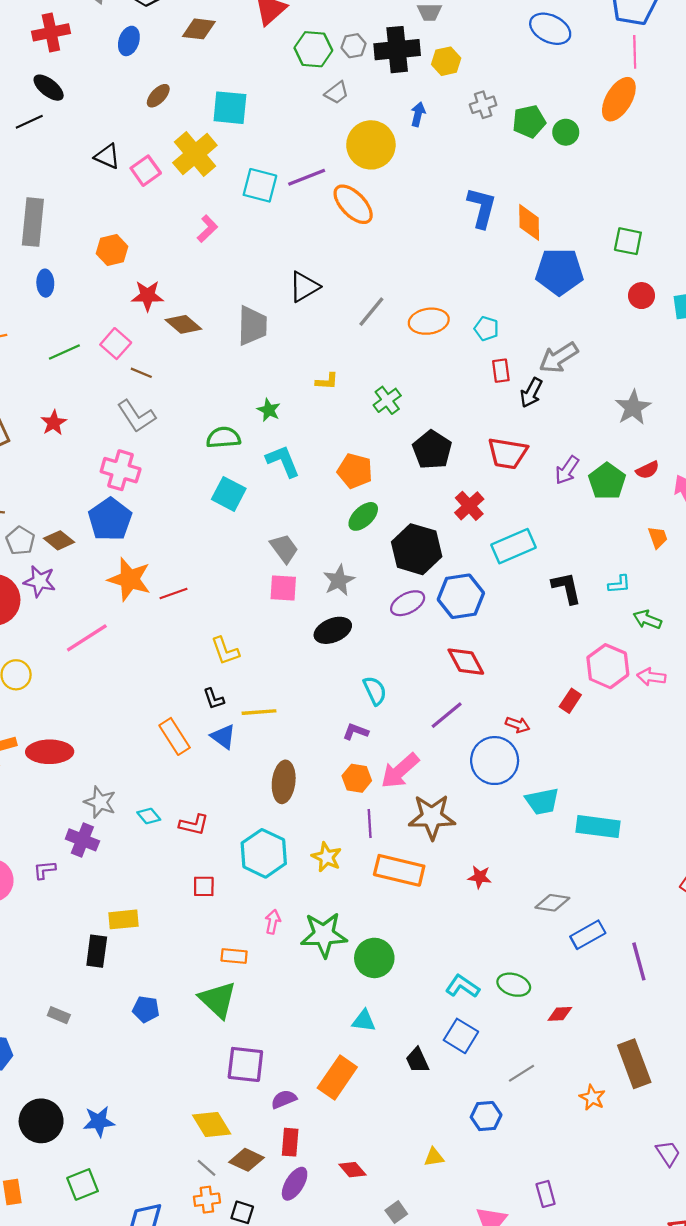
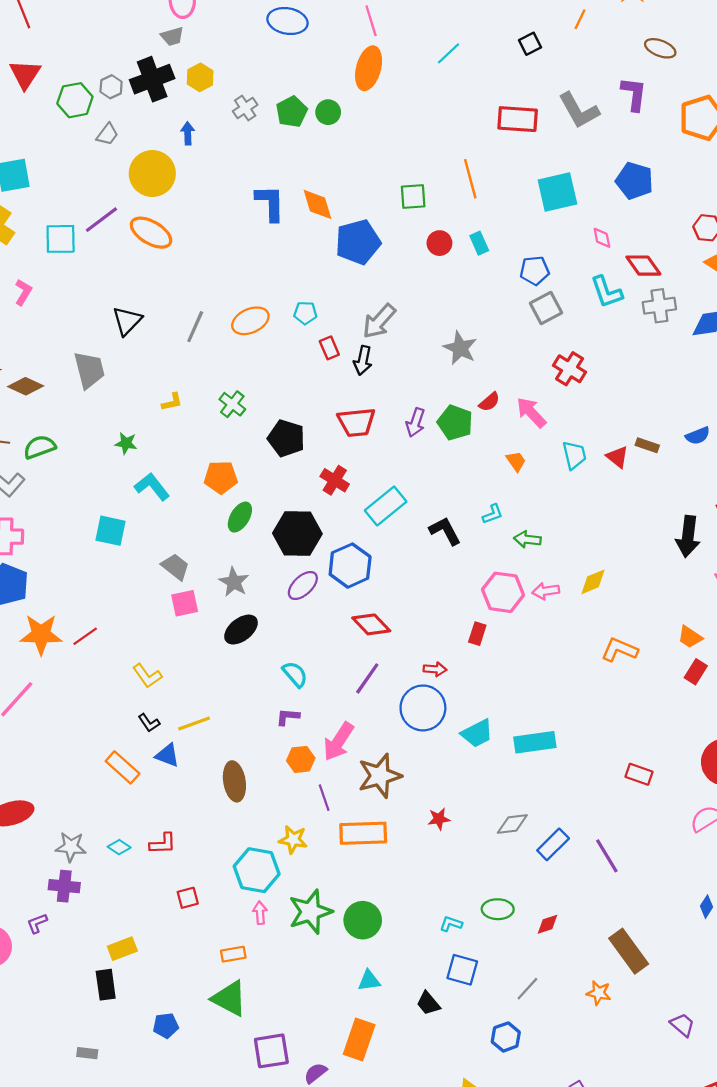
green semicircle: (223, 438) -> (40, 447), moved
cyan hexagon: (264, 853) -> (257, 870), moved
cyan L-shape: (462, 986) -> (451, 924), size x0.7

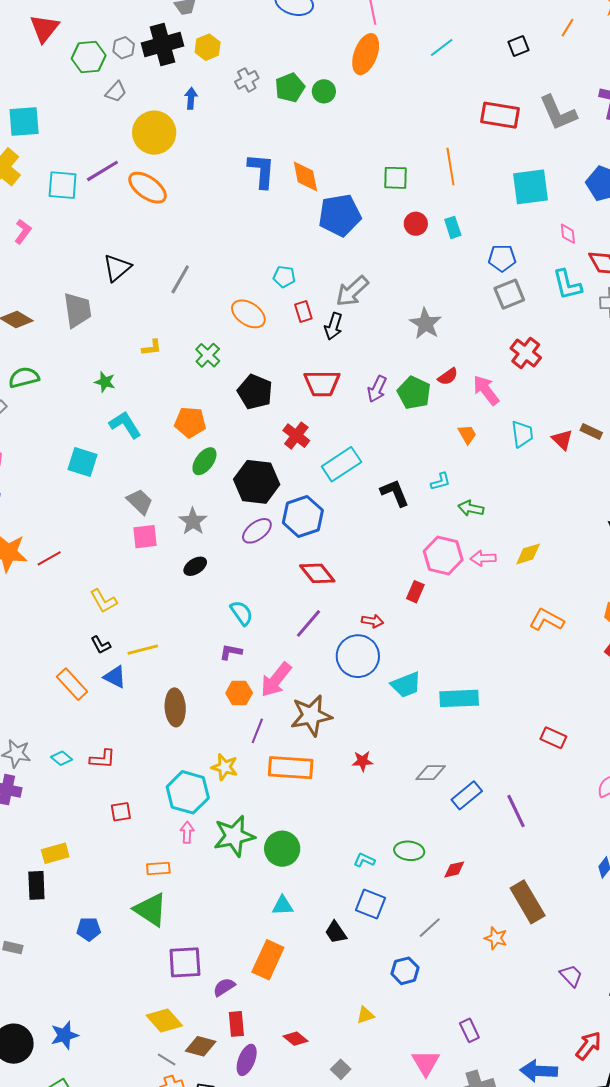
orange ellipse: (250, 321) -> (248, 314), moved, turned 52
black ellipse: (241, 630) -> (195, 566), size x0.7
purple line: (324, 798) -> (257, 731), turned 35

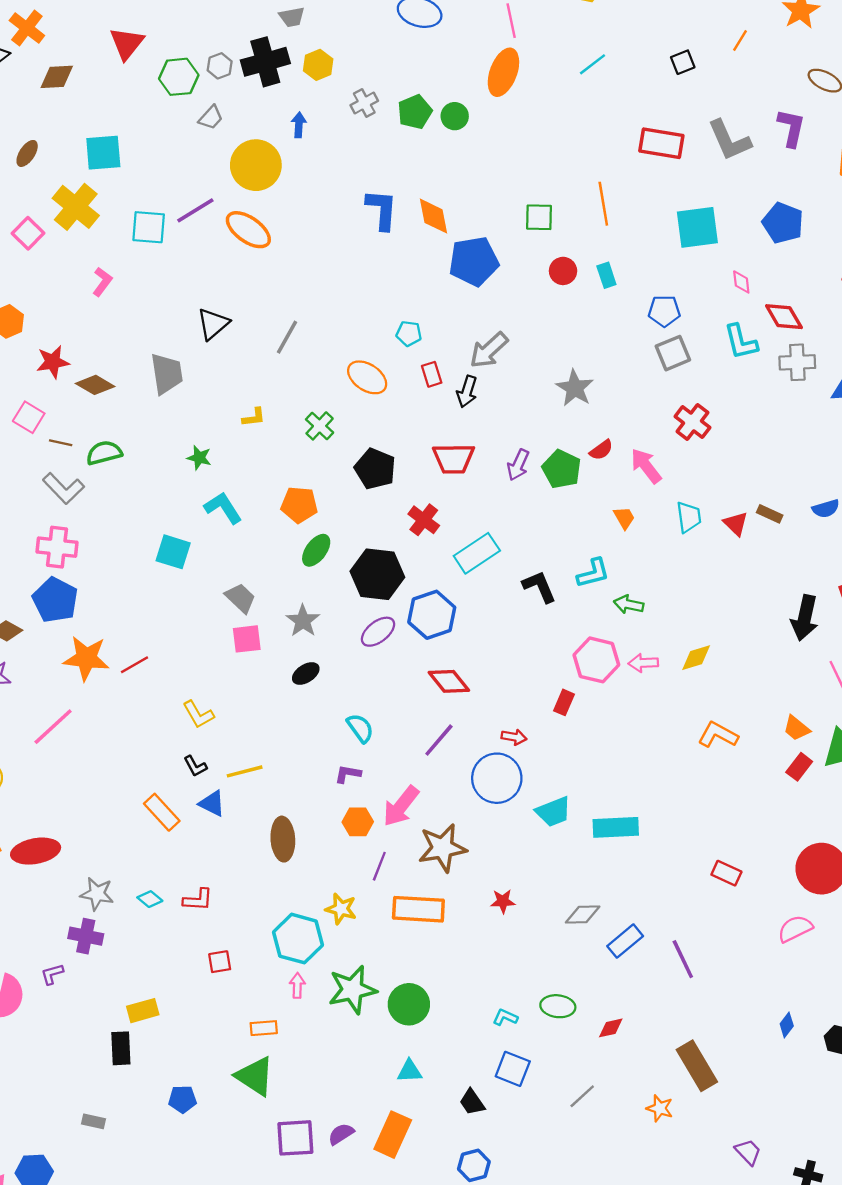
cyan L-shape: (441, 482) -> (593, 573), size x1.4
blue hexagon: (405, 971) -> (474, 1165), moved
purple semicircle: (224, 987) -> (341, 1134), moved

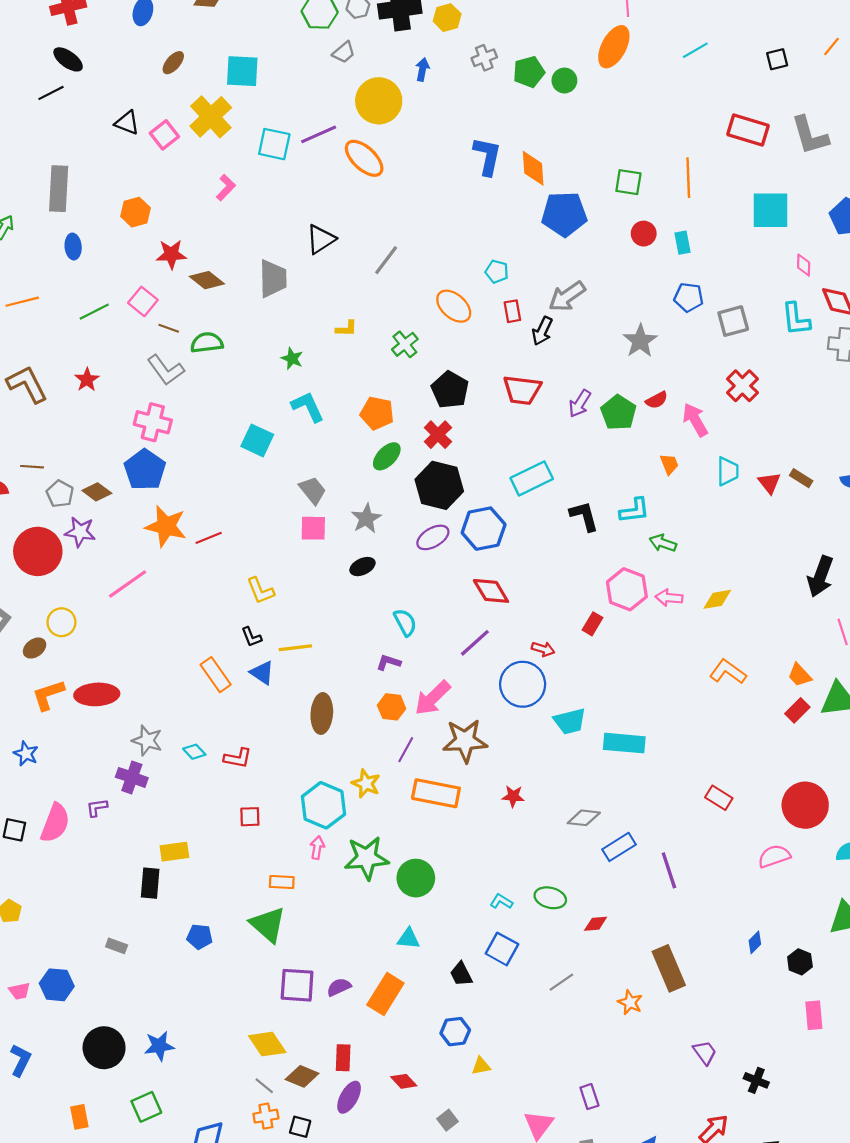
blue pentagon: (664, 311) -> (689, 297), moved
red cross: (424, 520) -> (438, 435), moved

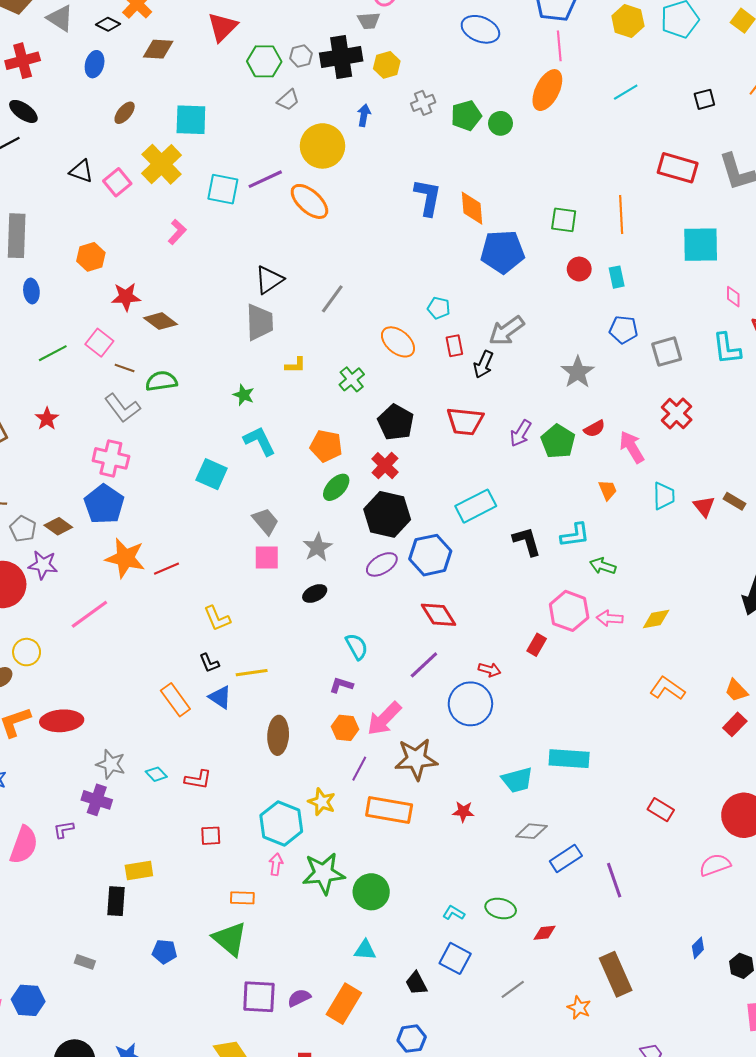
gray trapezoid: (273, 279) -> (260, 322), moved
cyan trapezoid: (570, 721) -> (517, 780), moved

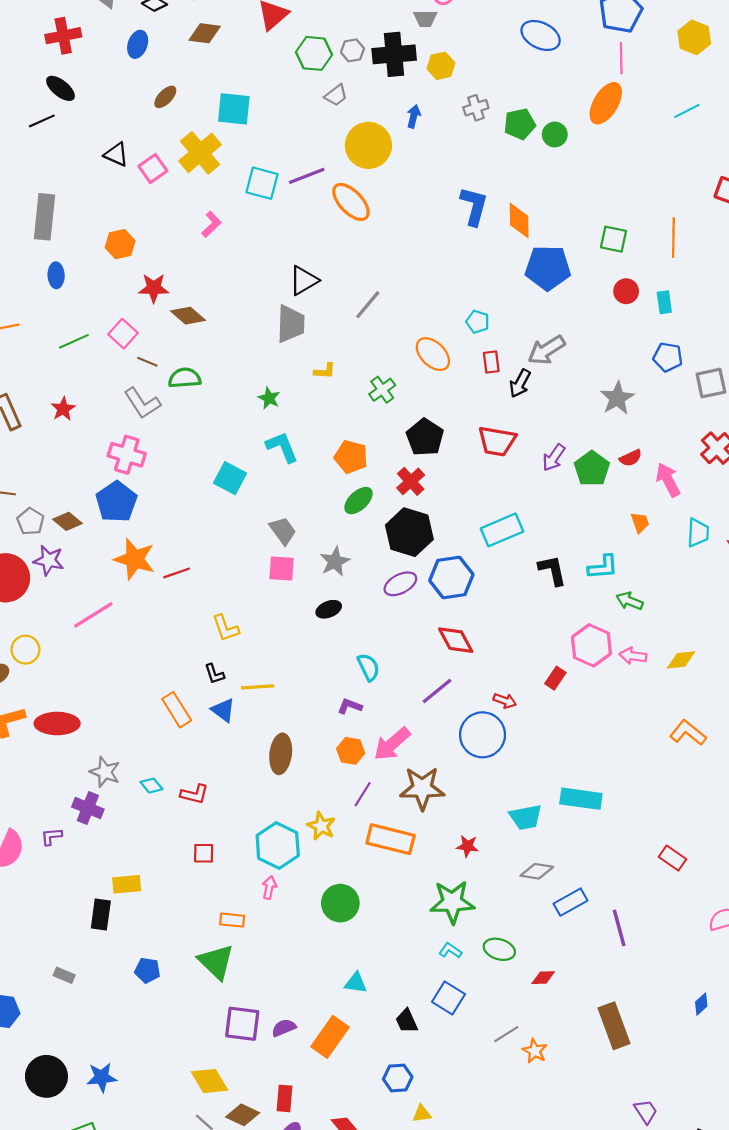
green star: (324, 873) -> (452, 902), moved
green circle: (371, 892) -> (340, 903), moved
orange star: (579, 1008) -> (535, 1051), moved

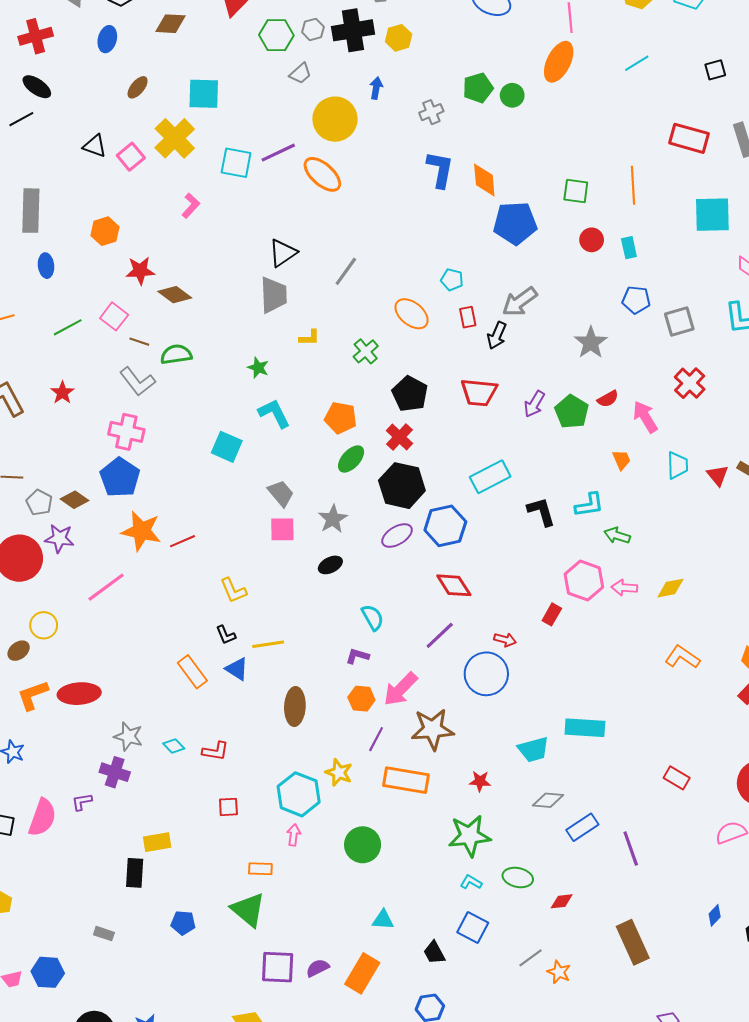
gray cross: (476, 108) -> (431, 112), moved

